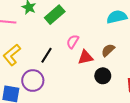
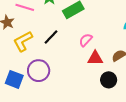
black line: (46, 55) -> (51, 37), moved

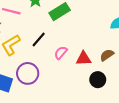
pink semicircle: (86, 40) -> (61, 53), moved

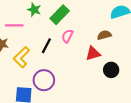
pink semicircle: (61, 53) -> (67, 36), moved
brown semicircle: (107, 55) -> (104, 35), moved, turned 32

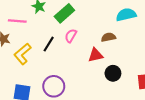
purple circle: (44, 80) -> (54, 86), moved

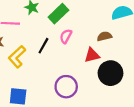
black circle: (113, 73) -> (111, 73), size x1.5
purple circle: (54, 86) -> (66, 87), moved

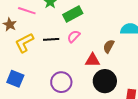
brown semicircle: (104, 36) -> (109, 46), turned -64
black line: (43, 46) -> (51, 39), turned 42

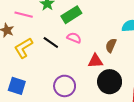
pink semicircle: (74, 36) -> (74, 38), turned 72
black line: (51, 39) -> (51, 42), turned 42

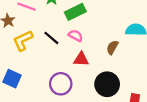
red triangle: (95, 61) -> (81, 59), moved

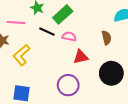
black line: (51, 38) -> (47, 32), moved
brown semicircle: (112, 47) -> (106, 38), turned 152

